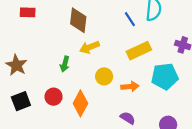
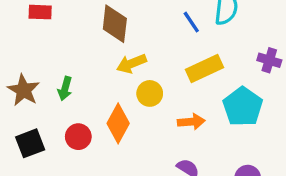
green arrow: (65, 64) -> (65, 88), moved
yellow circle: (104, 76) -> (150, 93), moved
cyan pentagon: (165, 76) -> (243, 107), turned -30
orange diamond: (80, 103) -> (118, 123), moved

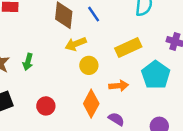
blue line: (191, 22) -> (94, 14), moved
orange diamond: (118, 123) -> (91, 104), moved
red circle: (78, 137) -> (46, 106), moved

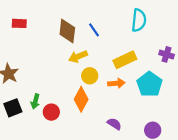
green arrow: (28, 62) -> (35, 101), moved
orange arrow: (119, 86) -> (116, 83), moved
orange diamond: (91, 104) -> (81, 99), moved

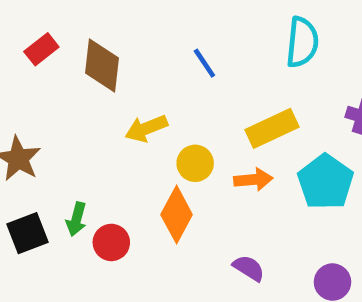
red rectangle: (19, 23) -> (41, 49), turned -40
brown diamond: (67, 31) -> (102, 66), moved
yellow arrow: (78, 57) -> (146, 128), moved

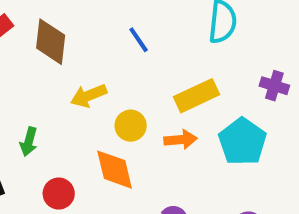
orange diamond: (177, 215) -> (115, 170), turned -42
green arrow: (76, 219) -> (29, 142), moved

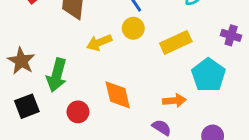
yellow circle: (131, 126) -> (133, 28), moved
orange arrow: (181, 140) -> (174, 101), moved
green arrow: (29, 142) -> (57, 75), size x1.6

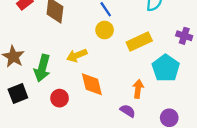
yellow arrow: (99, 42) -> (77, 55), moved
orange arrow: (174, 101) -> (138, 89), turned -78

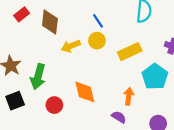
yellow arrow: (77, 55) -> (71, 46), moved

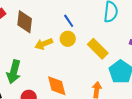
yellow rectangle: (130, 52) -> (98, 49), turned 70

